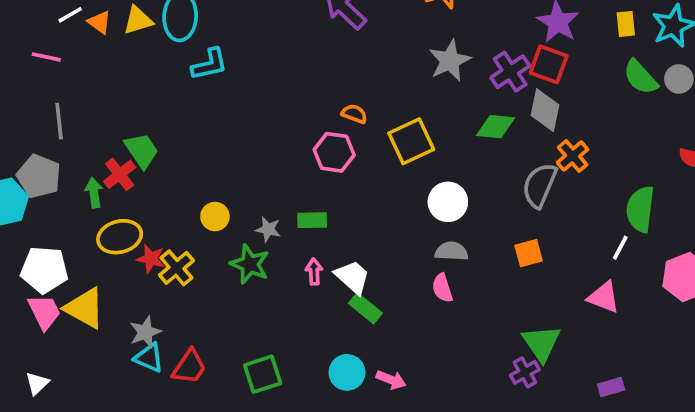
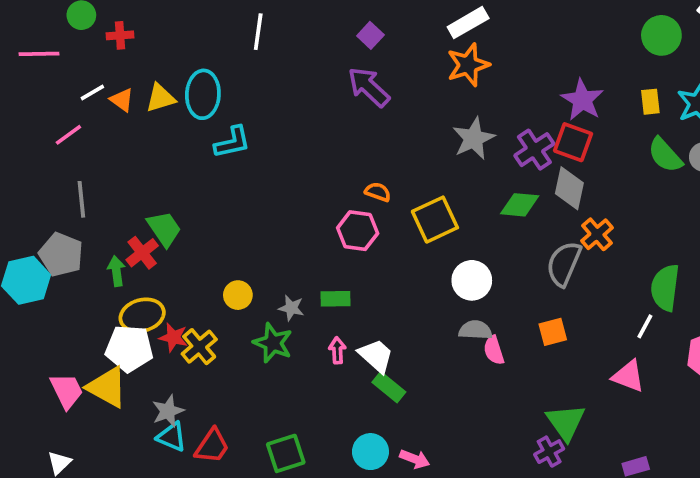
pink line: (46, 57) -> (68, 135), turned -48
white pentagon: (44, 270) -> (129, 348), moved
pink semicircle: (442, 288) -> (494, 350), moved

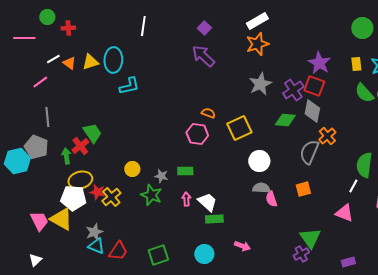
green rectangle: (389, 387) -> (214, 219), turned -42
pink arrow: (415, 459) -> (242, 246), moved

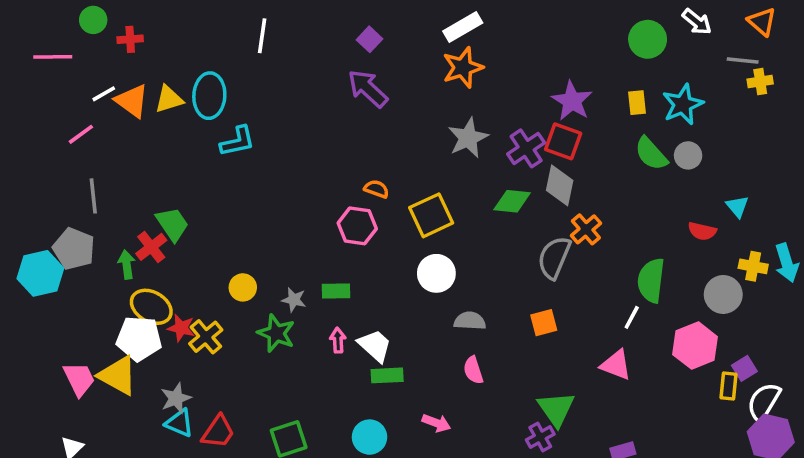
orange triangle: (69, 63) -> (132, 101), size x1.5
white circle: (259, 161) -> (436, 273), moved
yellow ellipse: (80, 180) -> (151, 307), turned 45
pink semicircle: (271, 199) -> (473, 370), moved

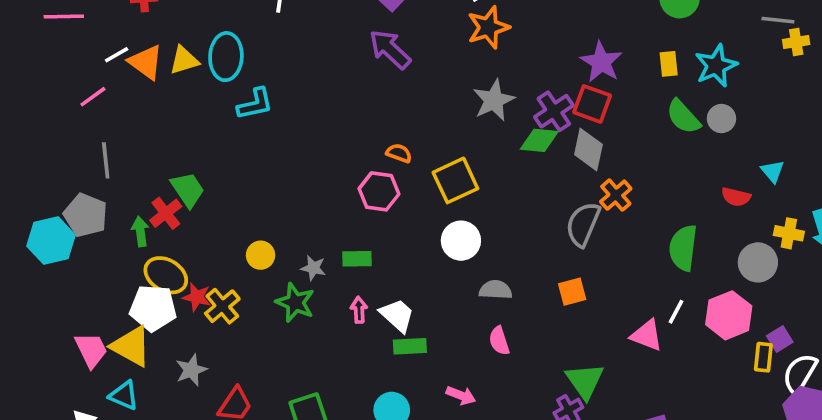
green diamond: (512, 201) -> (539, 140), moved
white line: (632, 317) -> (676, 312), moved
cyan triangle: (179, 423) -> (124, 395), moved

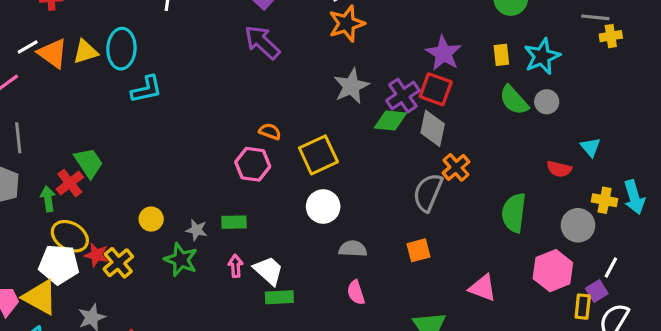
white line: (676, 312) -> (611, 267), moved

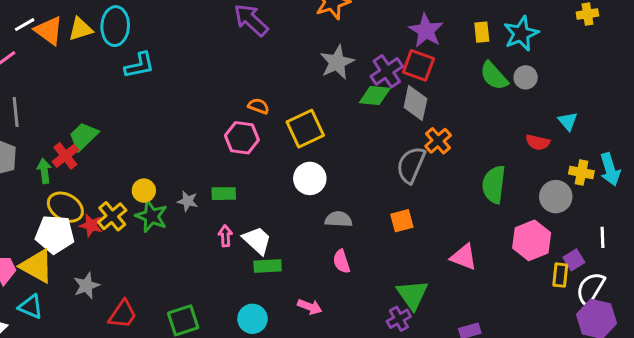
green trapezoid: (89, 163) -> (83, 136), turned -100
green star: (181, 260) -> (151, 216), moved
yellow cross: (118, 263) -> (112, 216), moved
white line: (611, 267) -> (603, 237), moved, turned -30

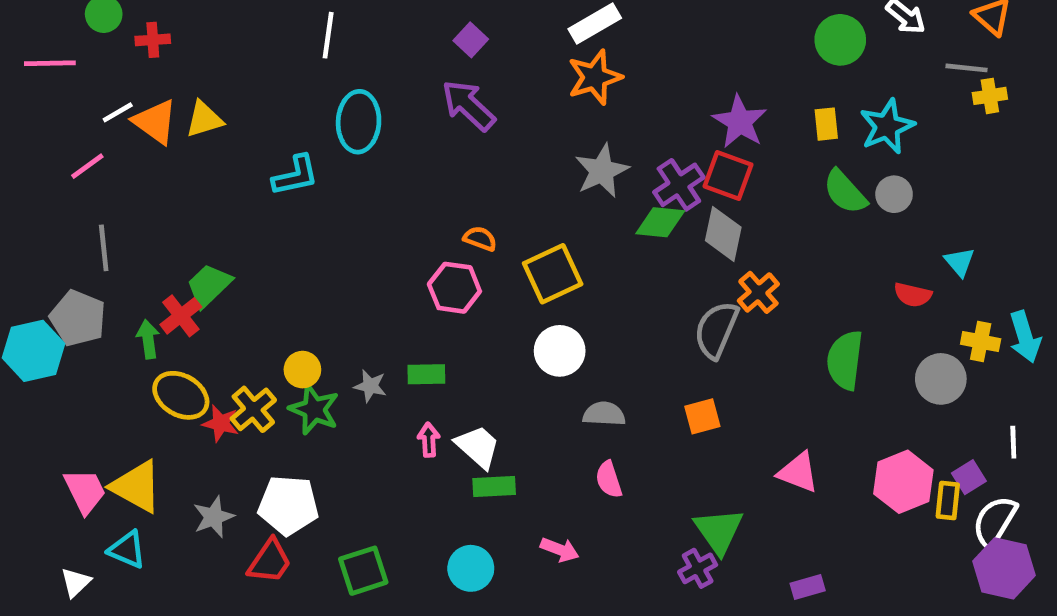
cyan ellipse: (115, 26) -> (359, 122), moved
white pentagon: (55, 234) -> (288, 505), moved
pink hexagon: (532, 240) -> (903, 482), moved

